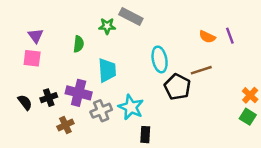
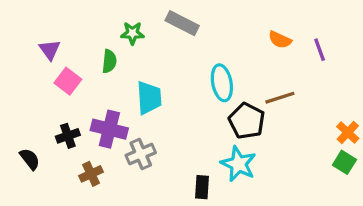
green star: (107, 26) -> (132, 33), moved
orange semicircle: (207, 37) -> (280, 40), moved
pink square: (32, 58) -> (68, 81), moved, turned 30
black semicircle: (25, 102) -> (30, 159), moved
cyan star: (131, 107) -> (238, 164), moved

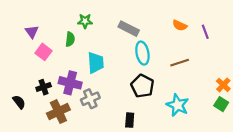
gray rectangle: (182, 23) -> (129, 29), moved
black pentagon: (247, 121) -> (142, 86), moved
cyan star: (238, 164) -> (178, 105), moved
brown cross: (91, 174) -> (58, 112), size x1.5

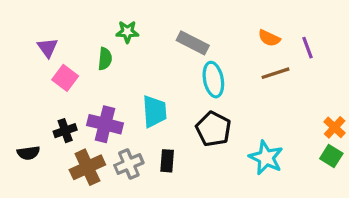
cyan trapezoid: (96, 63) -> (154, 111), moved
brown line: (180, 63) -> (276, 73), moved
gray cross: (90, 99) -> (129, 164), moved
black semicircle: (19, 102) -> (28, 153), turned 120
black rectangle: (130, 120) -> (167, 161), moved

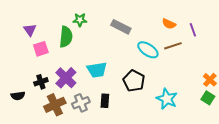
green semicircle: (105, 59) -> (66, 37), size x1.5
pink square: (65, 78) -> (41, 49), turned 35
cyan ellipse: (213, 80) -> (148, 50), moved, turned -45
cyan trapezoid: (154, 111) -> (97, 70), turned 85
purple cross: (105, 124) -> (66, 78), turned 30

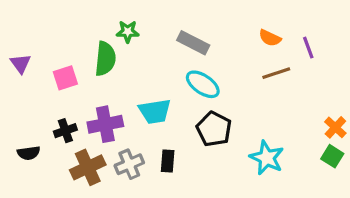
purple triangle: (30, 30) -> (21, 64), moved
cyan ellipse: (148, 50) -> (203, 84), moved
purple cross: (66, 78) -> (105, 124), turned 35

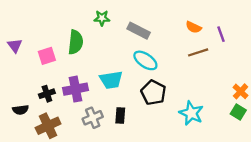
green star: (128, 32) -> (102, 18), moved
brown cross: (88, 167) -> (48, 126), moved

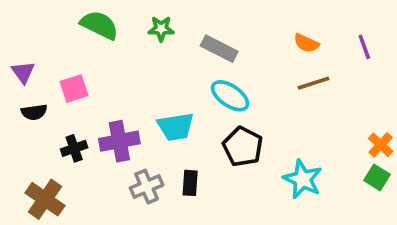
purple line: (221, 34) -> (364, 47), moved
green semicircle: (76, 42) -> (99, 25), moved, turned -70
black semicircle: (21, 110) -> (34, 112), moved
brown cross: (48, 126) -> (45, 199), moved, turned -30

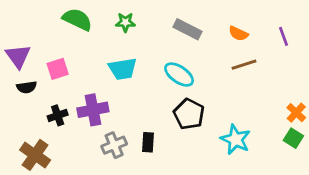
gray rectangle: (219, 49) -> (188, 29), moved
purple triangle: (23, 72) -> (18, 56), size x1.4
cyan trapezoid: (176, 127) -> (123, 69), moved

